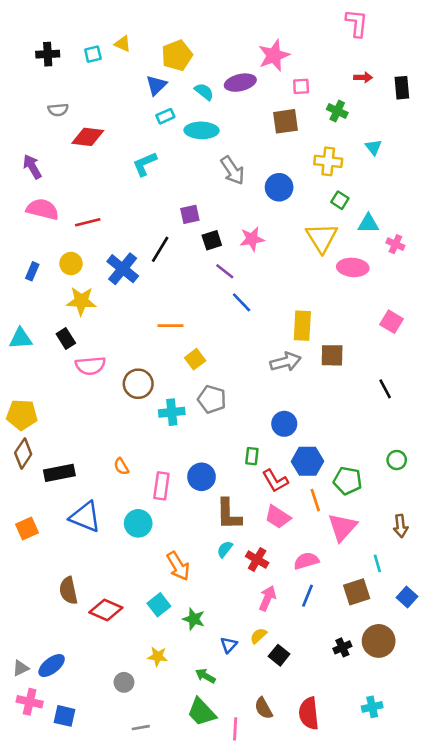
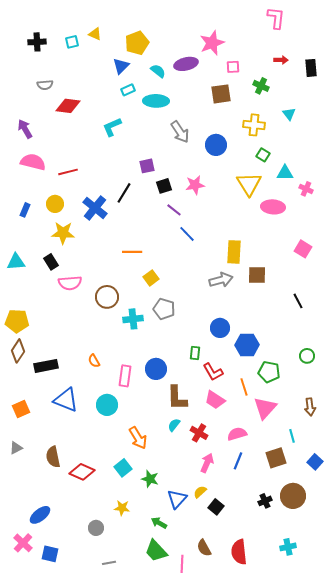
blue hexagon: (308, 461) -> (247, 345), moved
blue triangle: (229, 645) -> (177, 499), size x1.5
gray triangle: (21, 668) -> (16, 448), moved
pink cross: (30, 702) -> (23, 543), turned 30

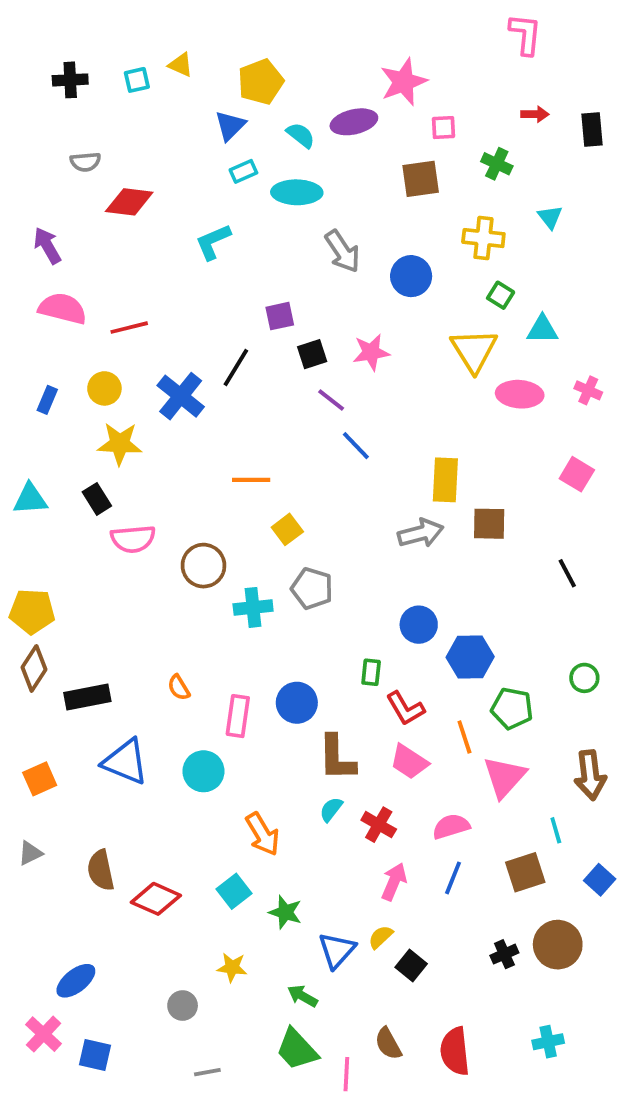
pink cross: (306, 189) -> (588, 390), moved
brown arrow: (310, 407) -> (590, 775), size x1.4

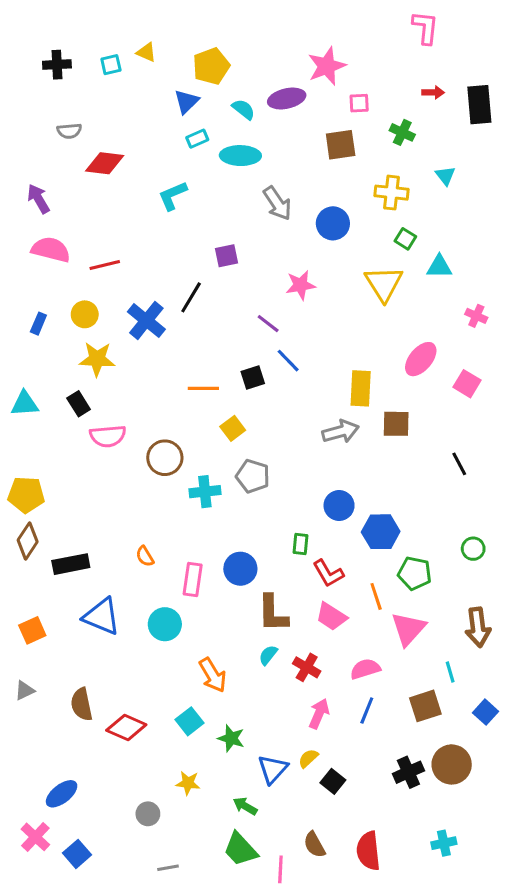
black rectangle: (592, 129) -> (479, 105), size x1.4
black square: (312, 354) -> (253, 378), moved
pink ellipse: (520, 394) -> (421, 359), moved, turned -54
black cross: (504, 954) -> (408, 772), size x1.4
blue square: (95, 1055) -> (77, 854), turned 36

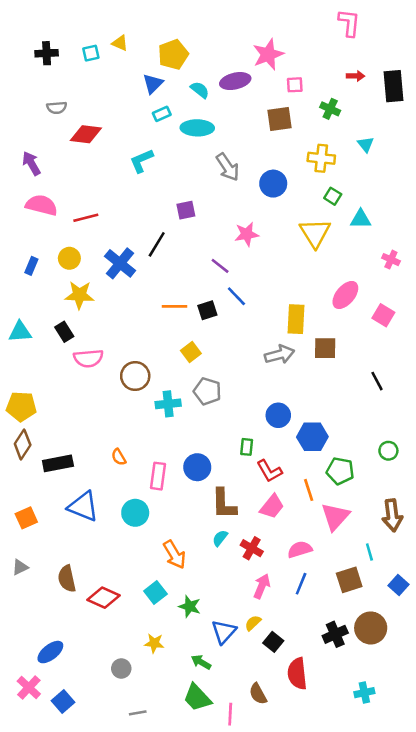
orange line: (203, 388) -> (174, 306), moved
pink trapezoid: (331, 616) -> (272, 506), turned -84
red semicircle: (368, 851) -> (297, 674), moved

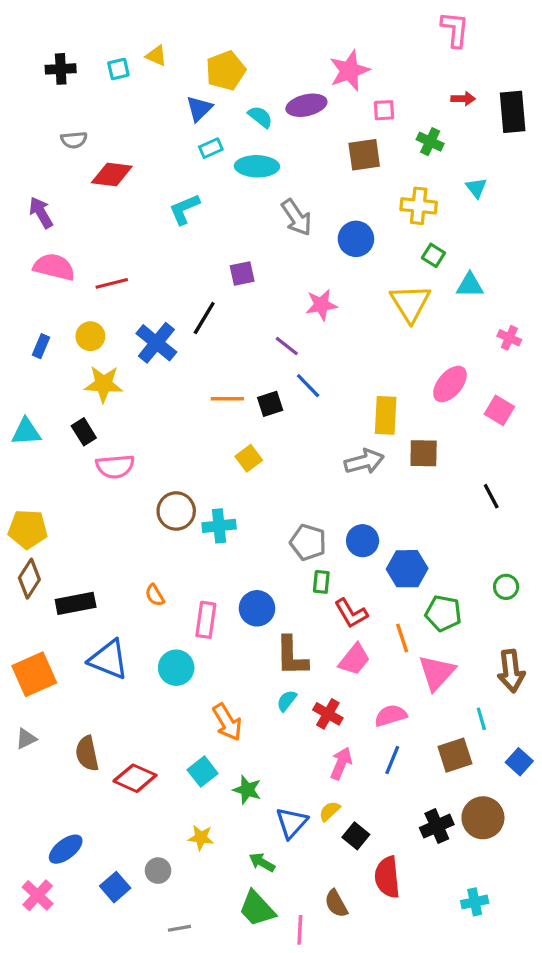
brown circle: (135, 376) -> (176, 511), moved
gray pentagon: (207, 391) -> (308, 542), moved
orange square: (26, 518) -> (34, 674), size x1.5
blue square: (63, 701) -> (115, 887), moved

